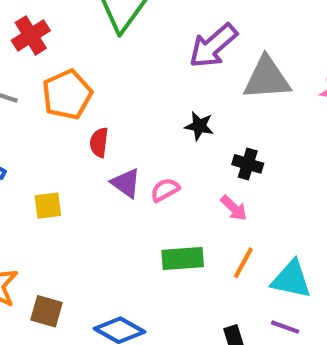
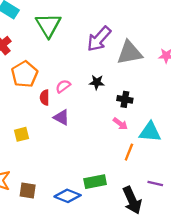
pink semicircle: (165, 190) -> (63, 86), moved
green rectangle: (183, 259) -> (95, 182), moved
cyan triangle: (291, 279) -> (150, 132), moved

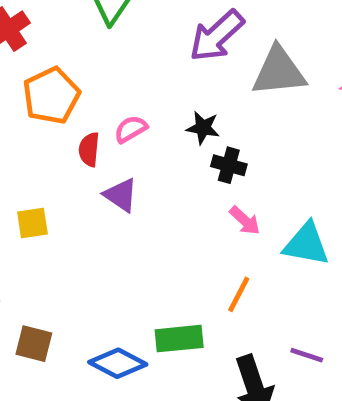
black cross: (125, 99) -> (229, 165), moved
orange line: (129, 152) -> (239, 294), moved

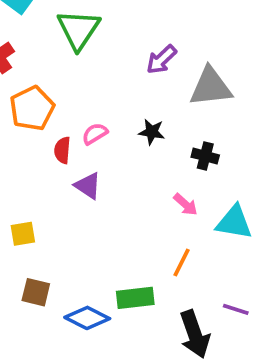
purple arrow: (217, 36) -> (161, 59), size x0.7
black cross: (229, 165) -> (205, 156), moved
yellow square: (32, 223) -> (23, 234), moved
brown square: (34, 344) -> (36, 292), moved

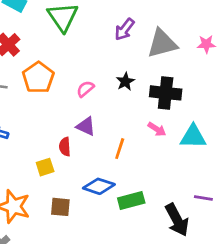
black star: (152, 132) -> (125, 82), turned -30
red semicircle: (62, 150) -> (65, 147), moved
black cross: (205, 156) -> (166, 93), size x1.6
orange line: (182, 262) -> (120, 149), moved
blue diamond: (87, 318) -> (99, 186), moved

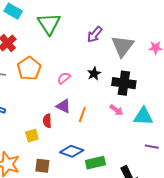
gray triangle: (162, 44) -> (123, 46), turned -40
orange line: (120, 149) -> (82, 114), moved
purple line: (203, 198) -> (152, 147), moved

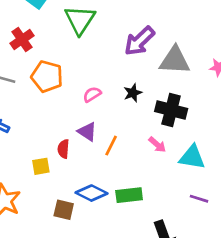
purple arrow: (95, 35) -> (139, 41), size x1.4
gray triangle: (123, 46) -> (175, 60), turned 50
orange pentagon: (29, 68) -> (47, 76), turned -30
green rectangle: (95, 163) -> (129, 195), moved
brown square: (42, 166) -> (64, 210), moved

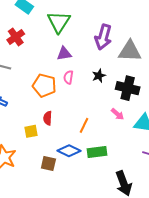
purple arrow: (139, 41) -> (103, 37), turned -30
orange pentagon: (47, 76) -> (44, 86), moved
pink semicircle: (92, 94) -> (68, 77), turned -48
purple triangle: (87, 132) -> (64, 54), moved, turned -42
orange line: (111, 146) -> (84, 125), moved

